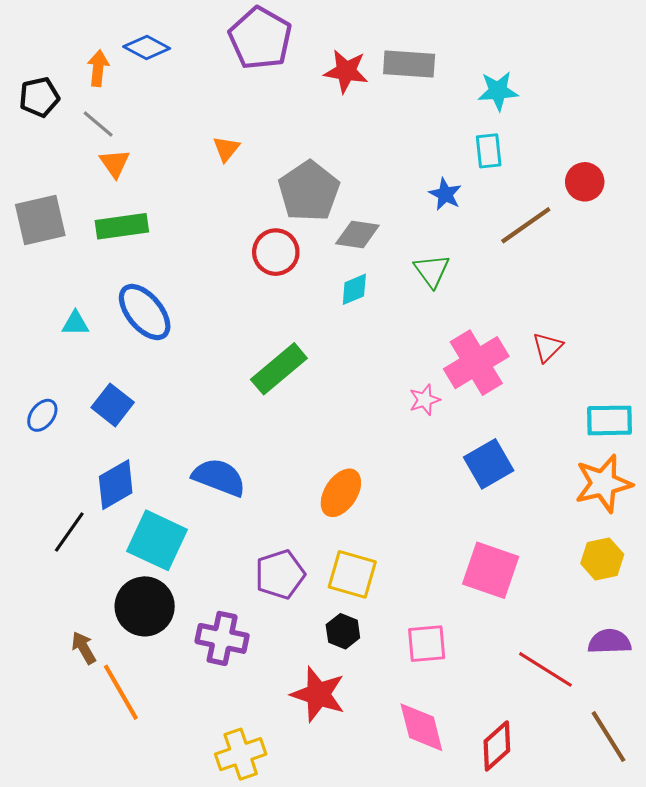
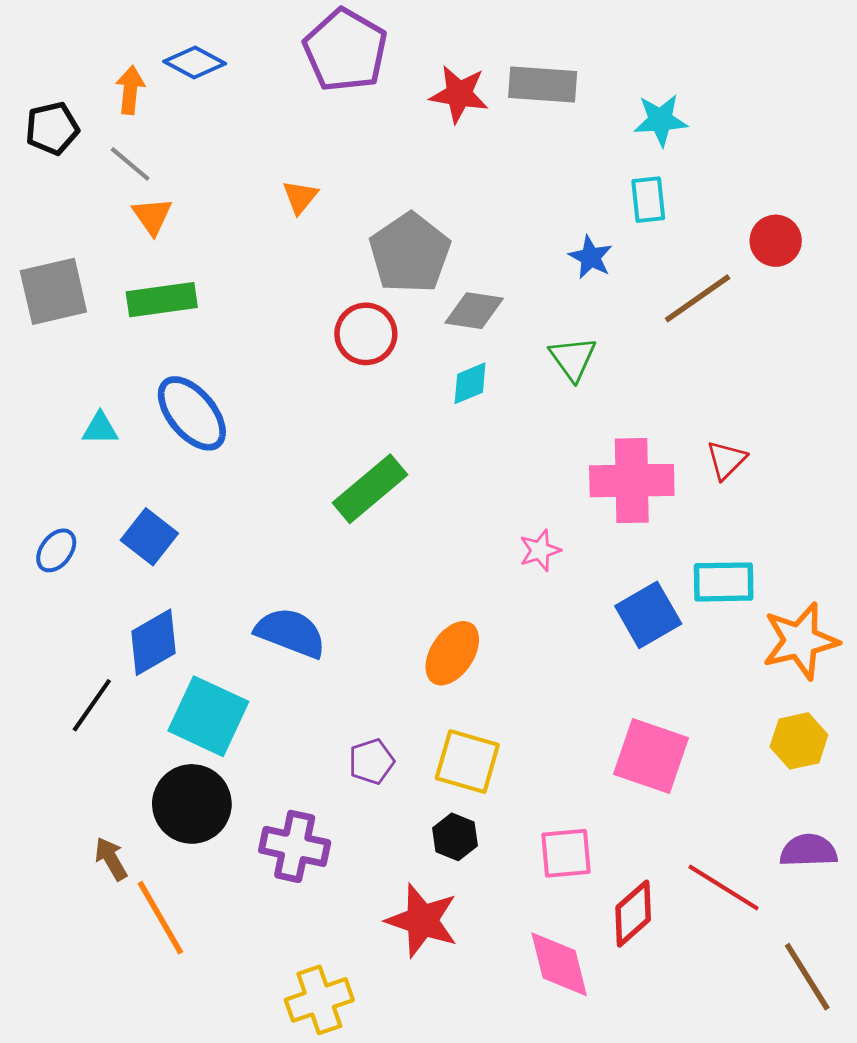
pink cross: (476, 363) -> (632, 481), turned 30
pink star: (425, 400) -> (540, 550), moved
cyan rectangle: (609, 420) -> (724, 582), moved
purple pentagon: (280, 574) -> (371, 761), size x0.7
red diamond: (497, 746) -> (633, 914), moved

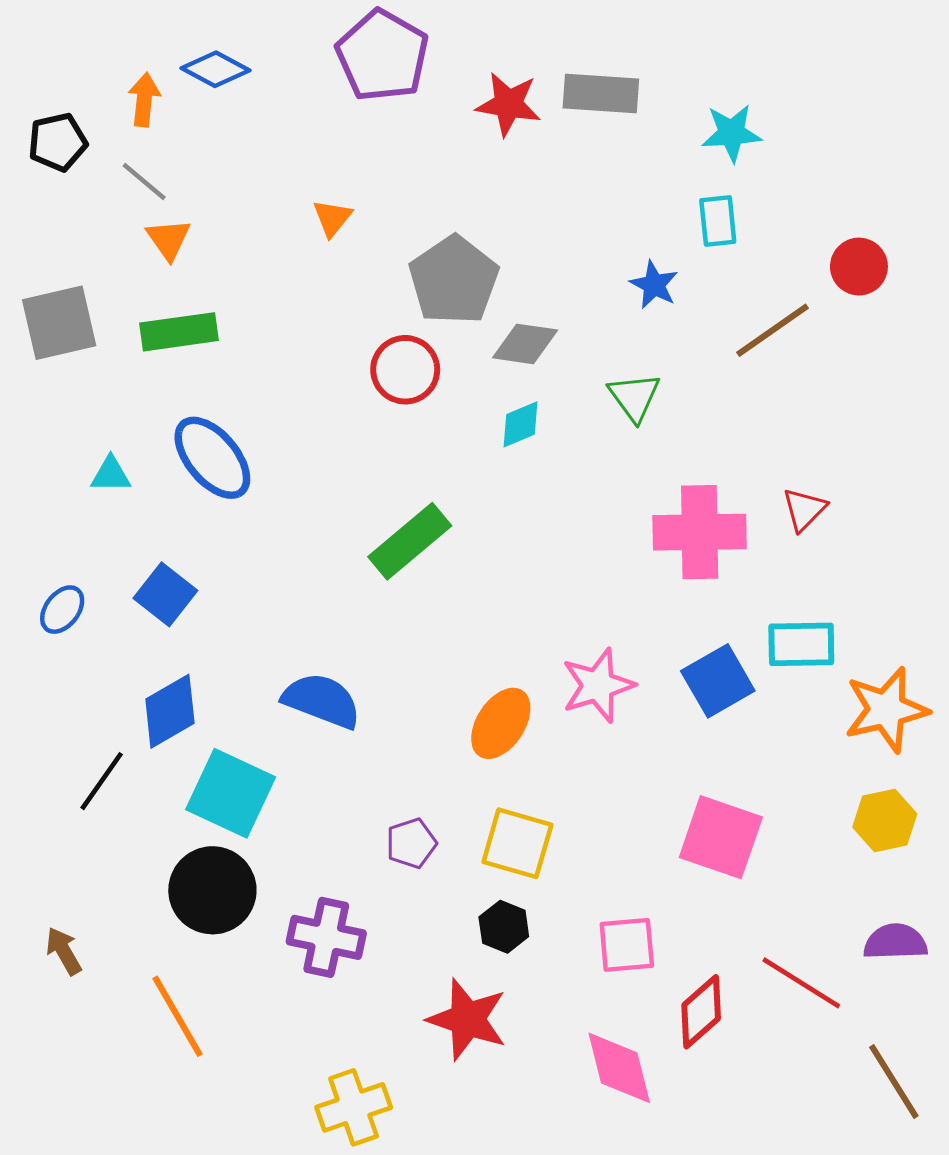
pink star: (540, 550) -> (598, 685), moved, size x1.6
brown arrow: (111, 859) -> (64, 951), moved

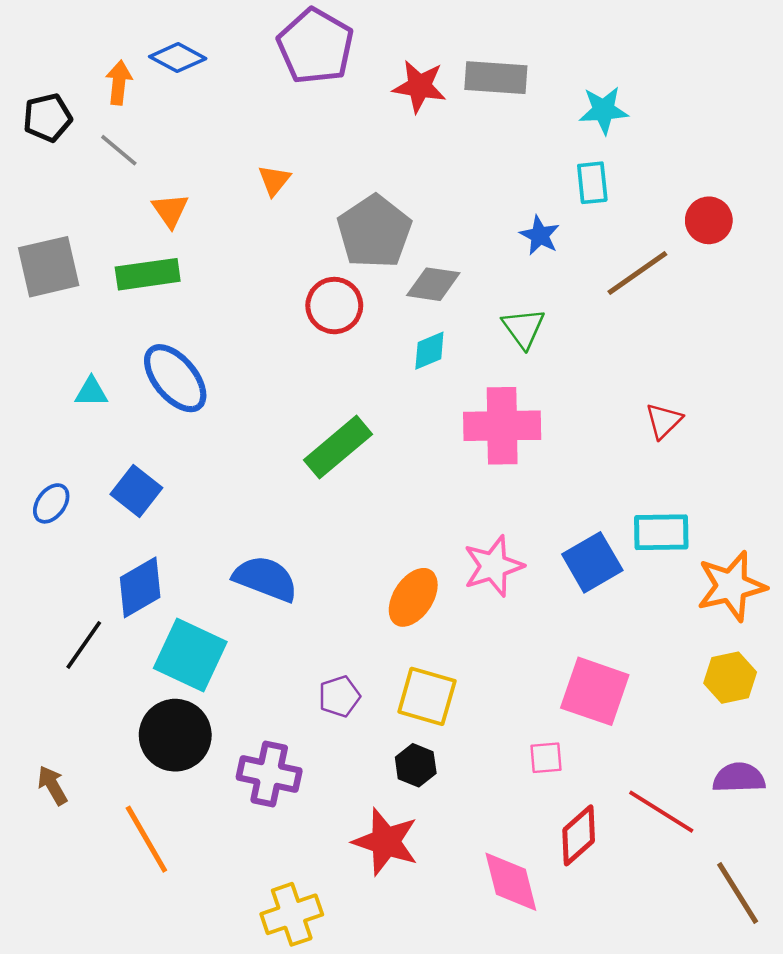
orange triangle: (168, 239) -> (170, 210), moved
pink cross: (700, 532) -> (502, 426), moved
pink square: (627, 945) -> (546, 758), moved, size x0.7

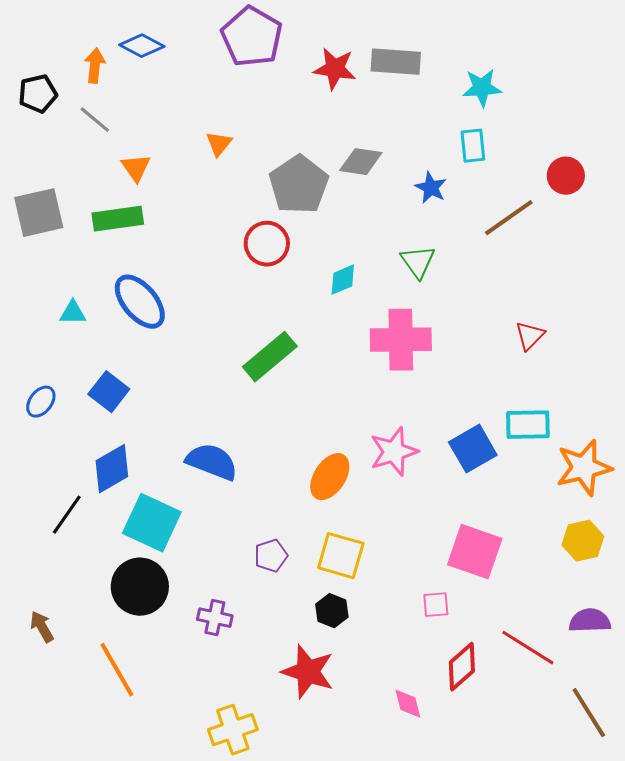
gray diamond: (433, 284) -> (361, 162), moved
purple cross: (269, 774) -> (215, 618), size x0.7
pink diamond: (511, 882) -> (408, 704), size x0.6

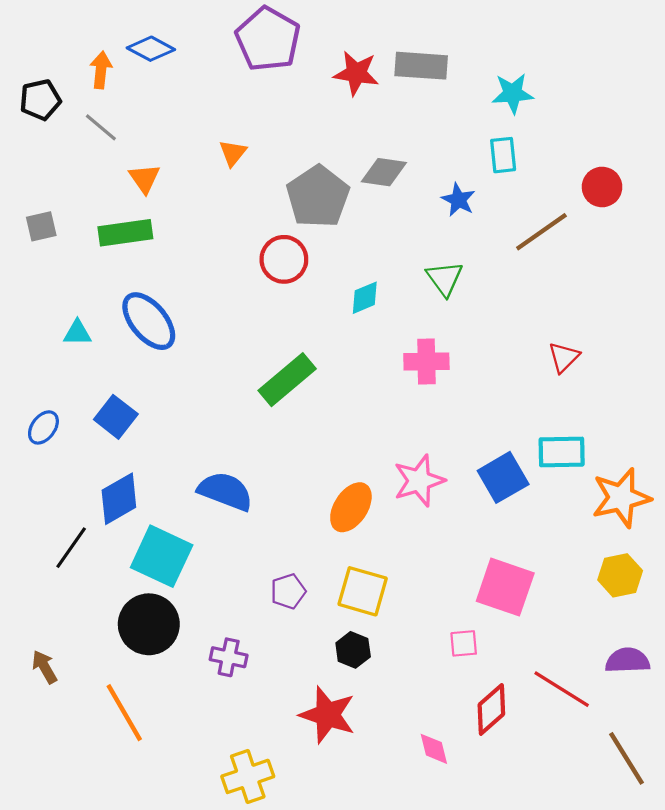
gray square: (39, 213) -> (41, 226), size x0.6
pink cross: (401, 340) -> (426, 361), size x0.7

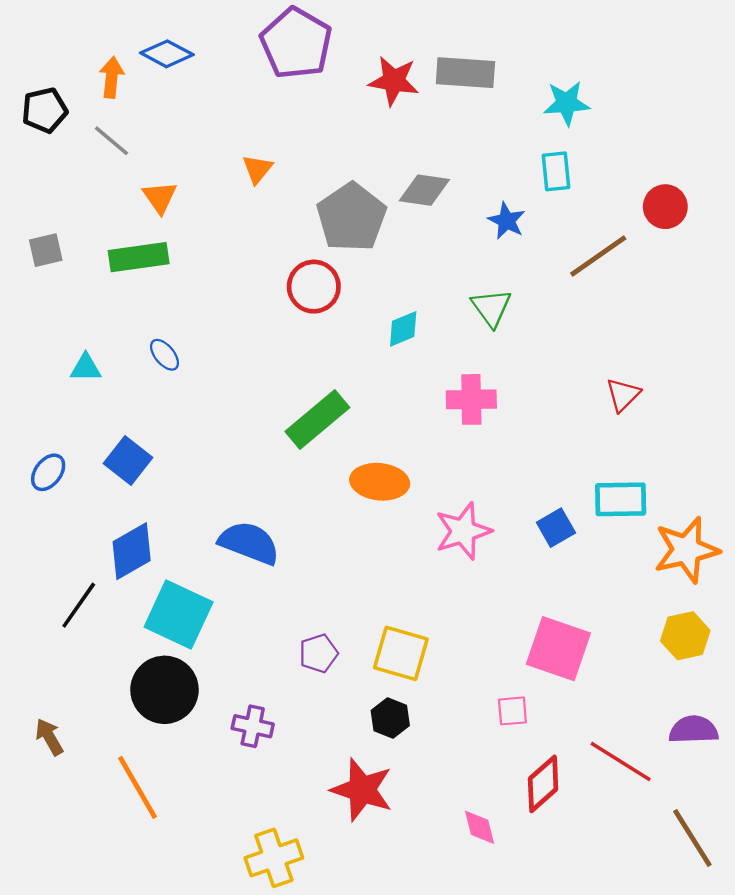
blue ellipse: (149, 321) -> (164, 355), size x0.5
blue square: (503, 477) -> (556, 528), size x0.7
orange ellipse: (351, 507) -> (380, 482), moved, turned 63

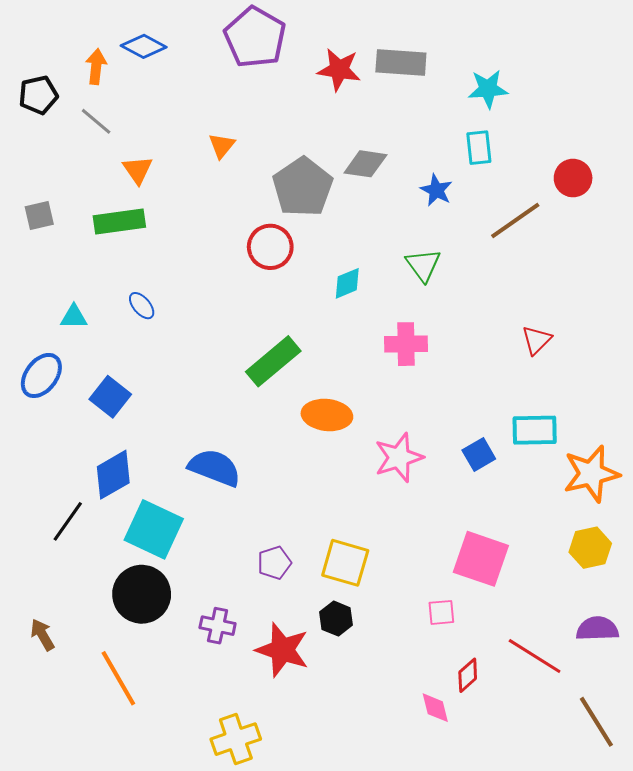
blue ellipse: (48, 472) -> (41, 375), moved, size x1.4
red diamond: (543, 784) -> (468, 675), size x0.7
red star: (362, 790) -> (282, 650), moved
pink diamond: (480, 827) -> (435, 708), moved

